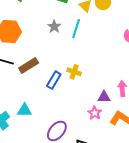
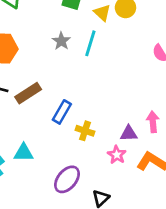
yellow cross: (74, 72) -> (85, 131), moved

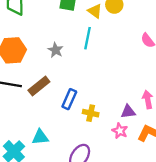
gray star: (61, 41) -> (56, 50), moved

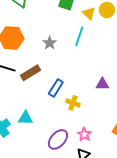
purple triangle: (128, 112) -> (102, 84), moved
pink star: (120, 131) -> (84, 134), moved

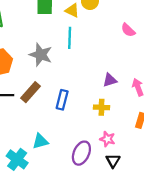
gray star: (50, 43) -> (41, 55), size x1.5
yellow cross: (73, 103) -> (101, 107), moved

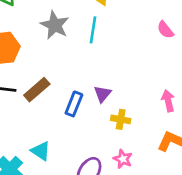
gray star: (41, 55) -> (55, 25), moved
purple triangle: (110, 80) -> (102, 94), moved, turned -40
cyan triangle: (40, 141) -> (41, 151), turned 42

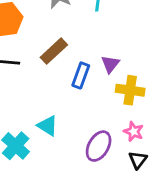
brown rectangle: (37, 90) -> (54, 51), moved
yellow cross: (121, 119) -> (130, 90), size x1.4

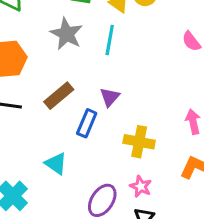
purple triangle: (110, 64) -> (110, 97), moved
cyan triangle: (48, 126) -> (56, 163), moved

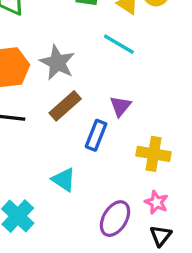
gray star: (66, 34) -> (57, 63), moved
cyan line: (110, 40) -> (119, 44), turned -68

